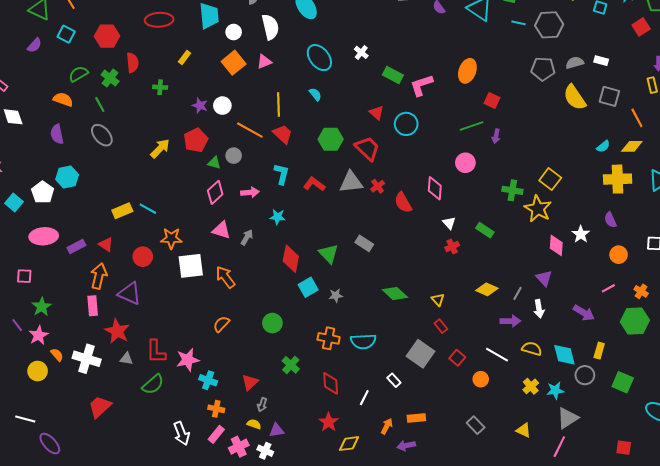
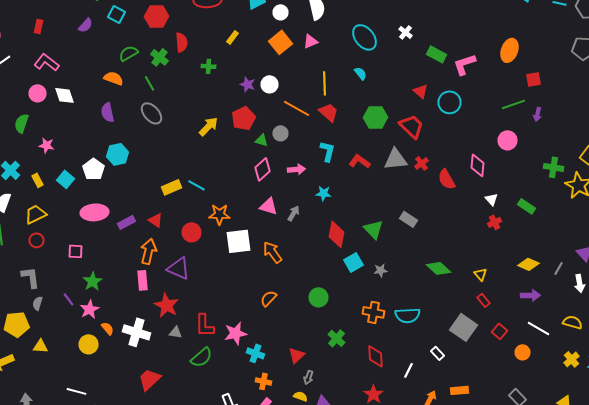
red square: (492, 100) -> (534, 79), turned -35
purple arrow: (510, 321) -> (530, 295), moved

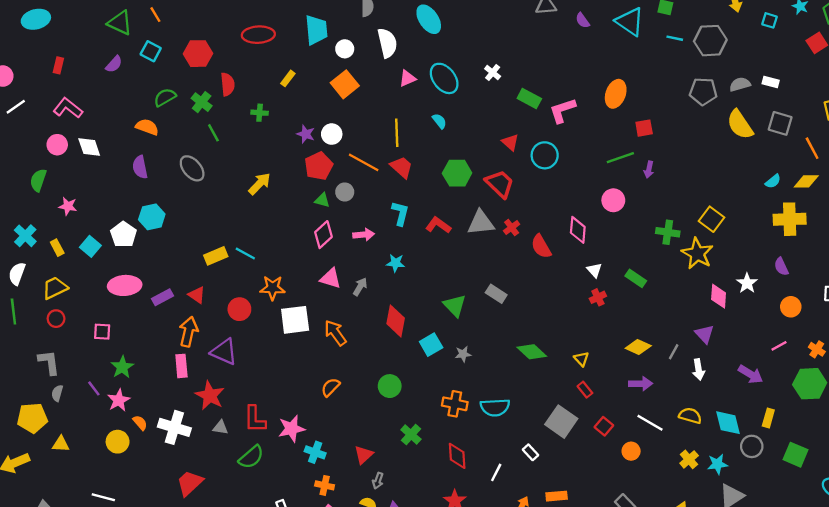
pink triangle: (310, 41) -> (407, 78), moved
green line: (150, 83) -> (213, 133), moved
red pentagon: (244, 118) -> (319, 166), moved
red diamond: (336, 234) -> (396, 321), moved

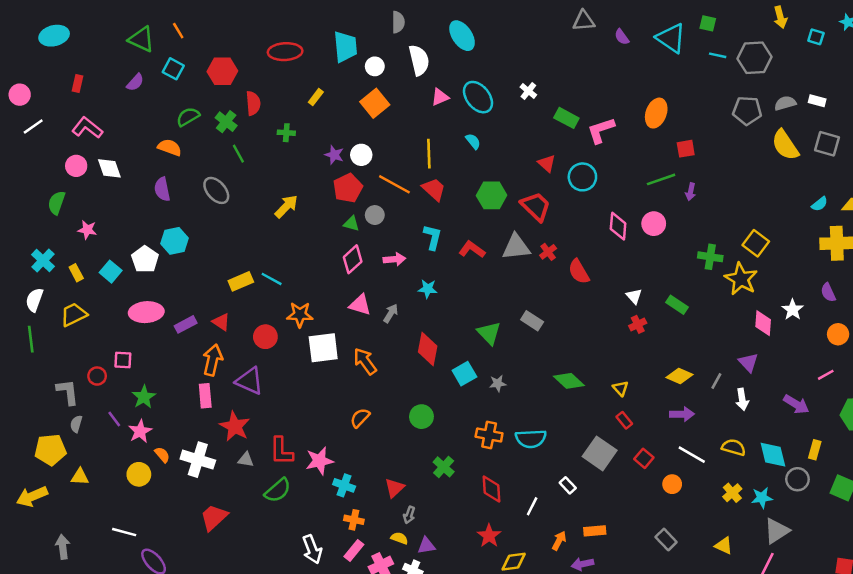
pink diamond: (578, 230) -> (618, 226), moved
red circle: (56, 319) -> (97, 376), moved

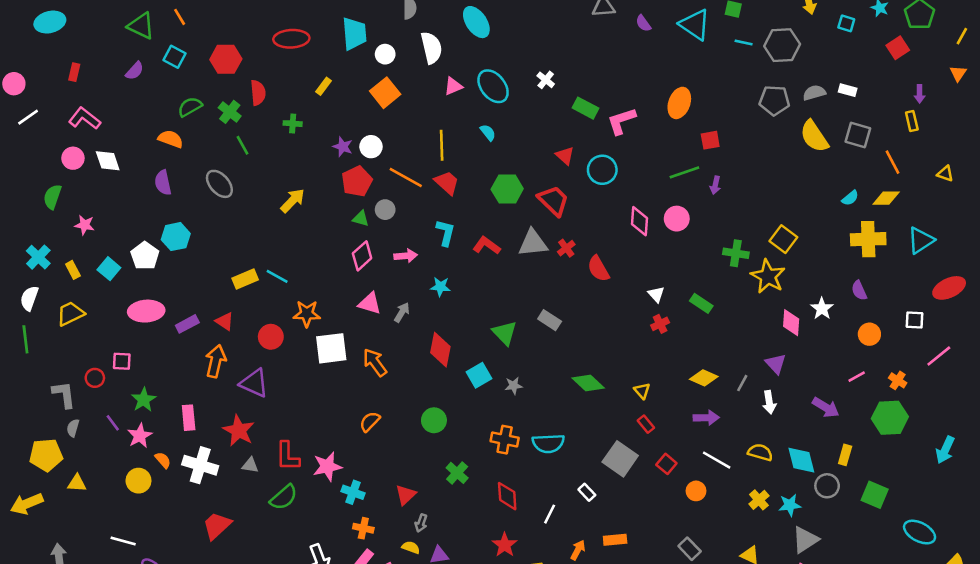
pink rectangle: (205, 396) -> (189, 418), moved

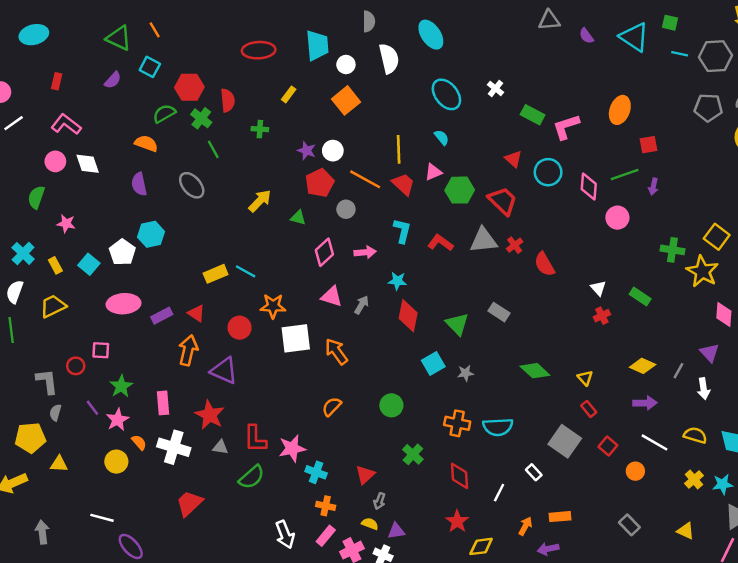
red hexagon: (226, 59) -> (189, 87), moved
pink triangle: (453, 86) -> (433, 172), moved
green triangle: (361, 219) -> (298, 218), moved
pink diamond: (639, 221) -> (589, 186), moved
red diamond: (440, 350) -> (408, 316), moved

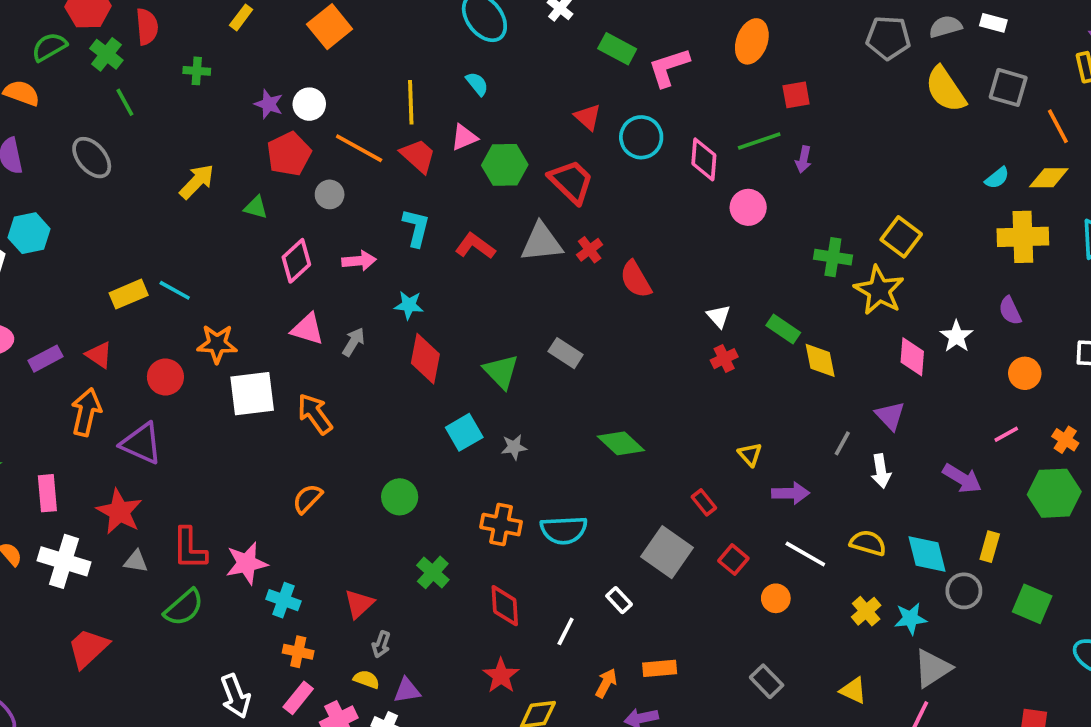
yellow diamond: (643, 366) -> (820, 360), moved, turned 55
yellow triangle: (585, 378) -> (750, 454), moved

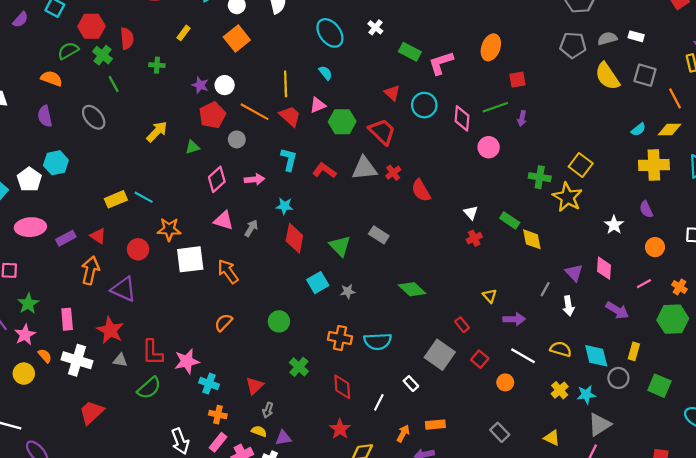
green triangle: (256, 207) -> (192, 147), turned -32
pink diamond: (912, 357) -> (604, 268), moved

